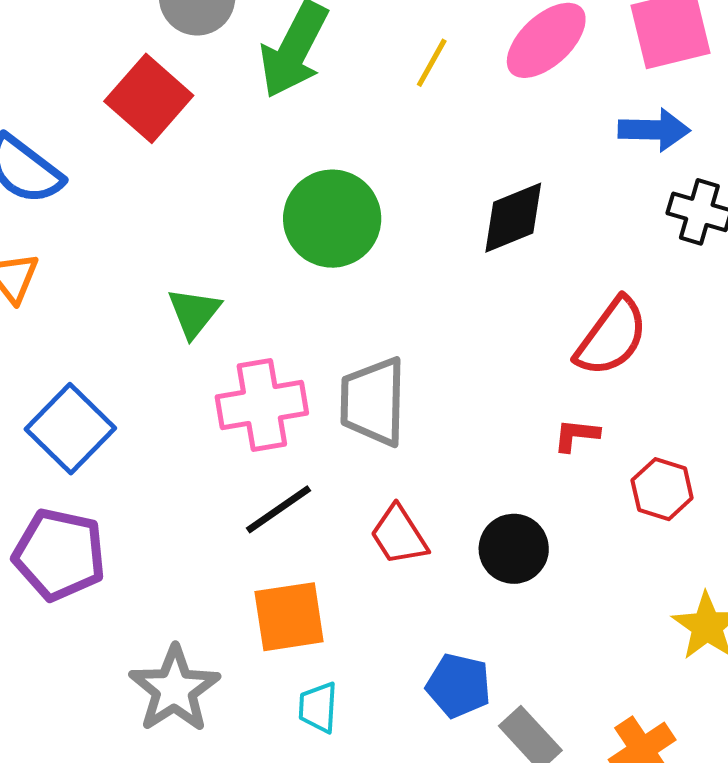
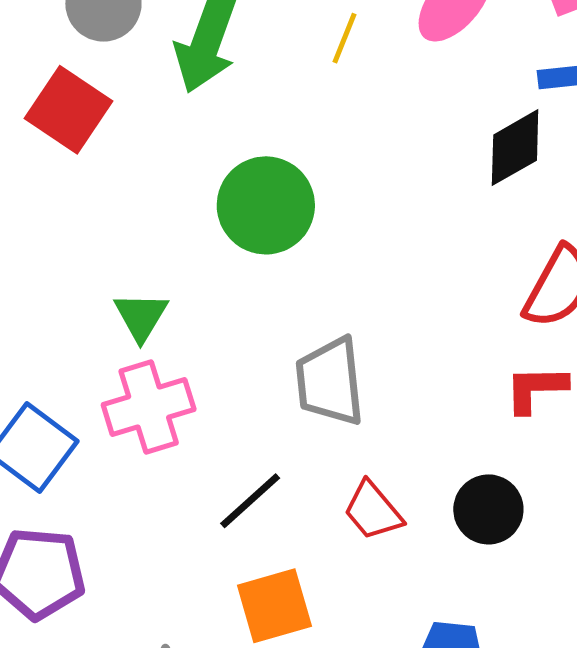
black diamond: (513, 218) -> (515, 148), moved
pink cross: (262, 405) -> (149, 407), moved
red L-shape: (576, 435) -> (536, 389), size x1.4

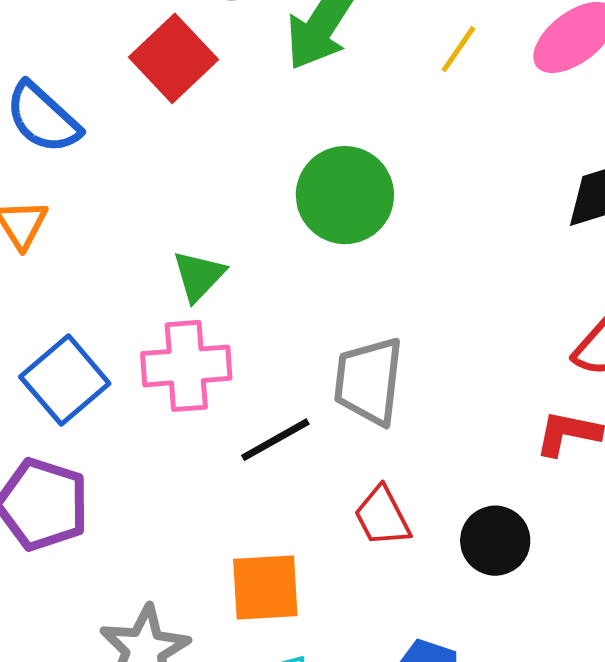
black line: (250, 501) -> (275, 440), moved

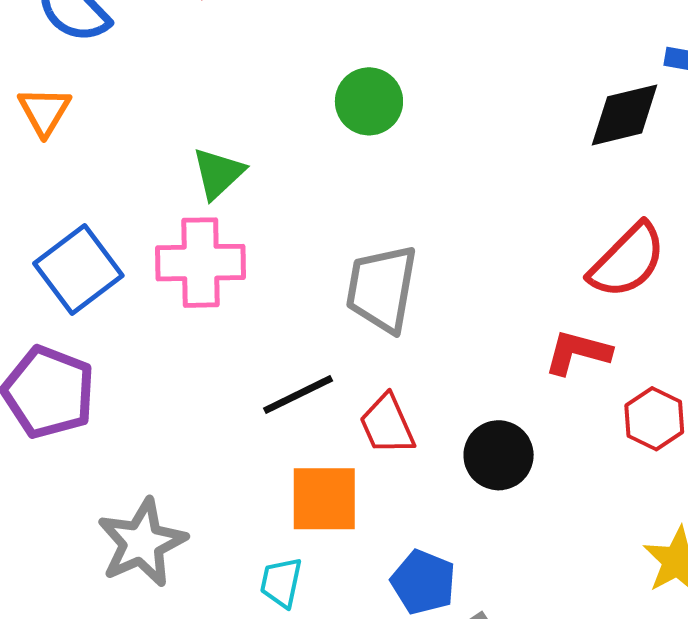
green circle: (345, 195) -> (369, 101), size x0.7
black line: (275, 440) -> (298, 395), moved
orange square: (265, 588) -> (324, 499), moved

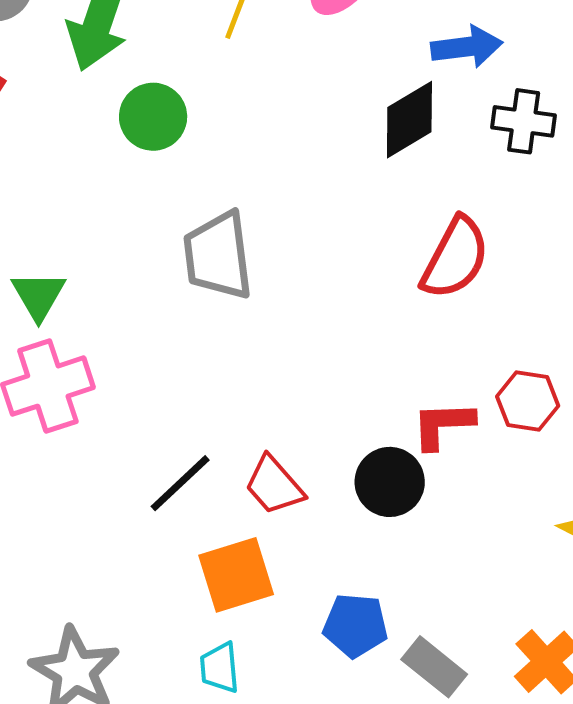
green circle: (369, 101) -> (153, 117), moved
gray trapezoid: (382, 288) -> (218, 256), moved
red L-shape: (578, 352) -> (443, 425), moved

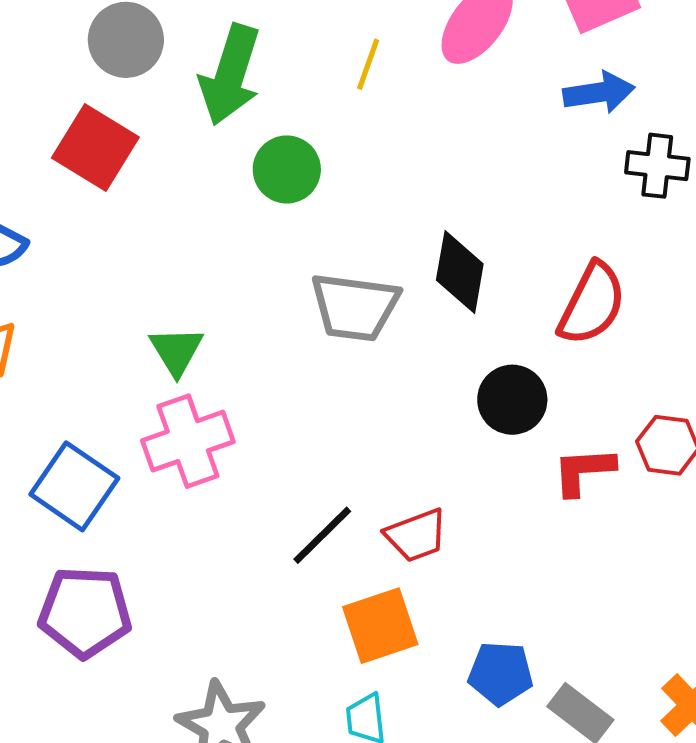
black diamond: (409, 120) -> (460, 272), moved, turned -48
gray trapezoid: (218, 256) -> (355, 307), turned -74
black circle: (390, 482) -> (512, 400), moved
red trapezoid: (274, 485) -> (416, 535), turned -68

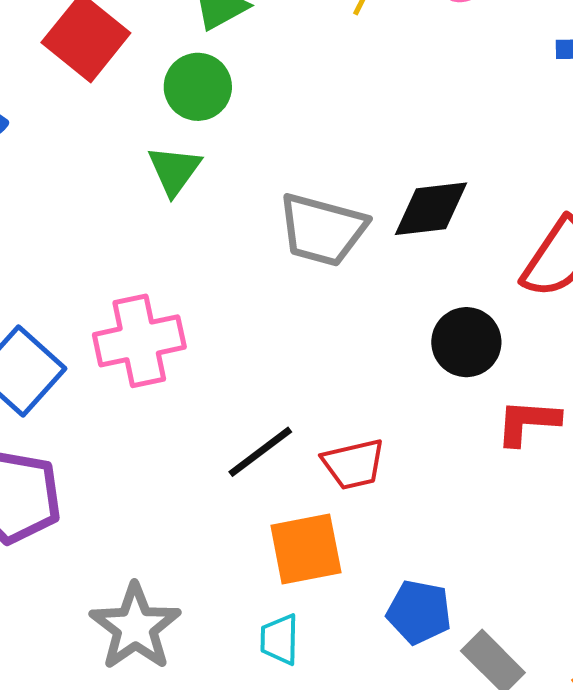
green circle: (287, 169) -> (198, 87), moved
black diamond: (460, 272) -> (431, 209), turned 66
green triangle: (176, 351) -> (174, 170), moved

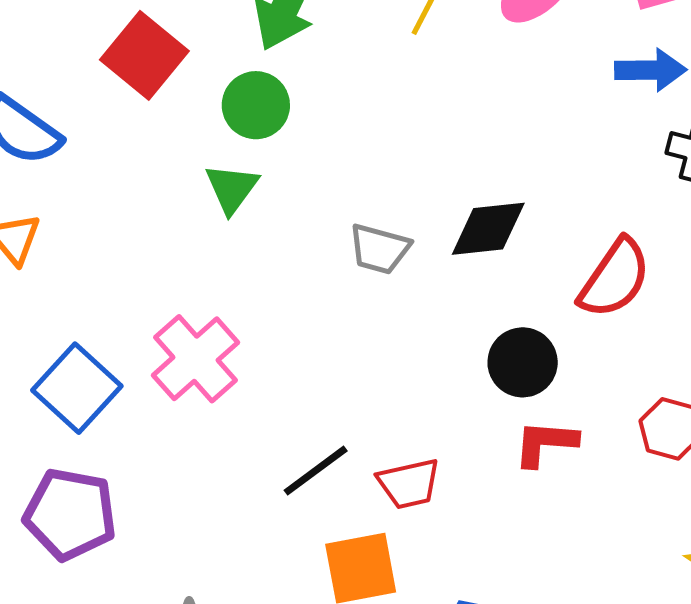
gray trapezoid: (322, 230) -> (379, 249), size x0.7
pink cross: (139, 341) -> (196, 359), turned -30
red L-shape: (528, 422) -> (545, 443), moved

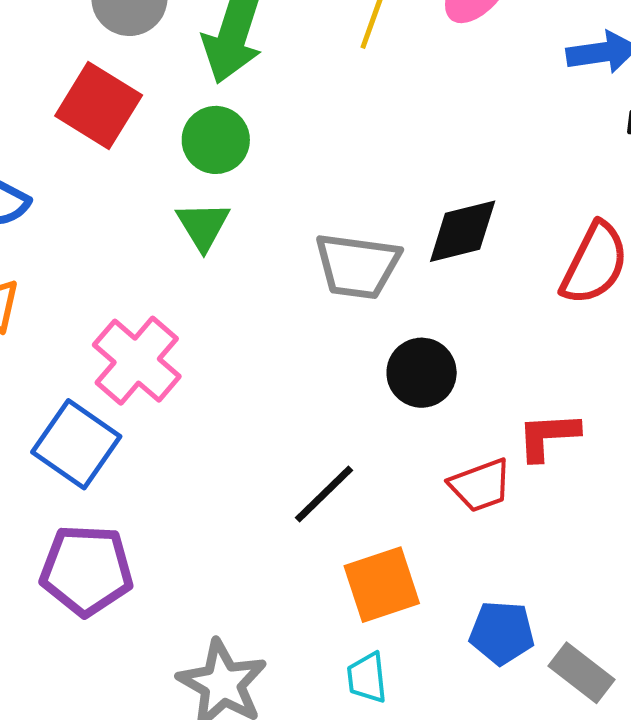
gray trapezoid: (379, 249) -> (357, 266), size x1.4
pink cross: (196, 359) -> (137, 361), moved
black circle: (523, 362) -> (422, 373), moved
red trapezoid: (409, 484) -> (480, 485), moved

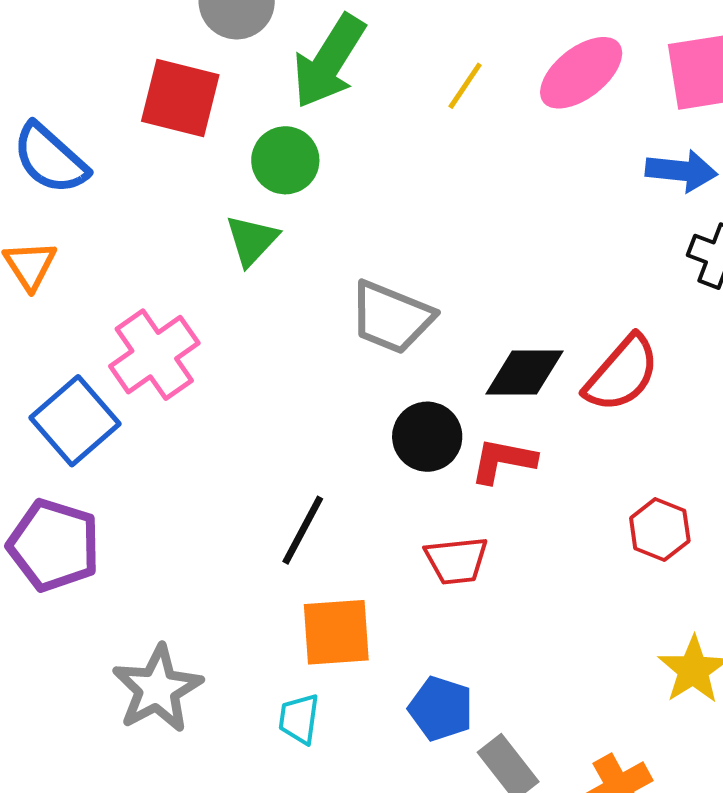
red square: (99, 106) -> (180, 98), turned -32
black diamond: (463, 231) -> (524, 372), moved
red L-shape: (548, 436) -> (503, 461), moved
black line: (324, 494) -> (303, 530), turned -32

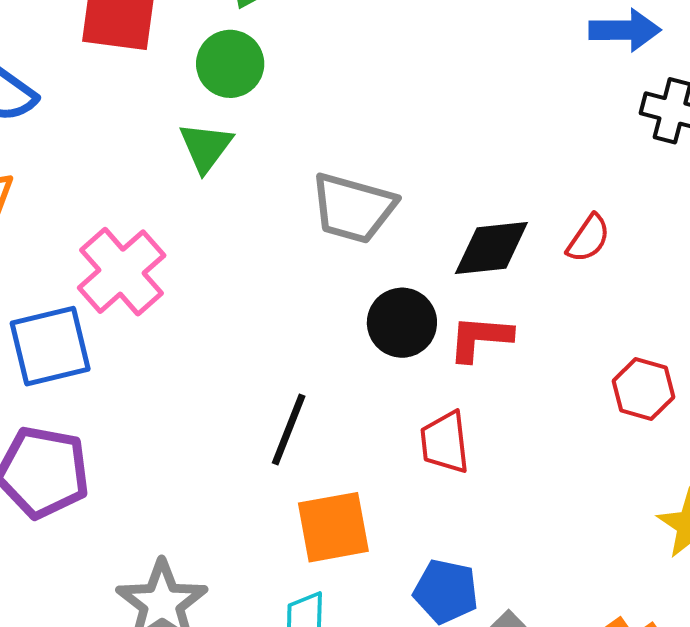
red semicircle: (622, 374) -> (588, 238), size x0.6
blue square: (75, 421) -> (50, 346), turned 34
red trapezoid: (456, 560) -> (445, 442), turned 96

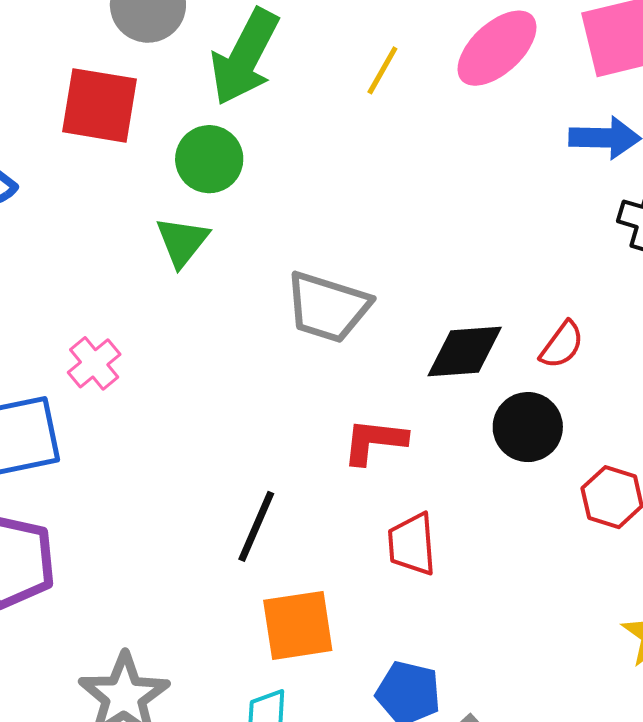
pink cross: (122, 272) -> (94, 363), size x0.6
black circle: (402, 323) -> (528, 427), moved
red L-shape: (480, 338) -> (374, 441), moved

